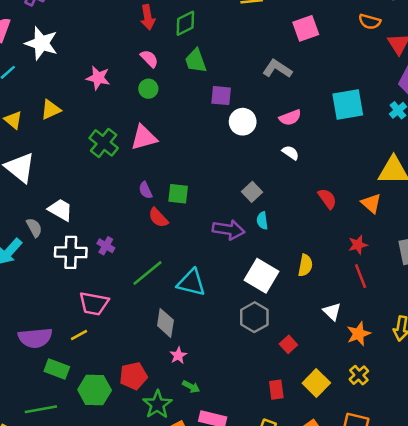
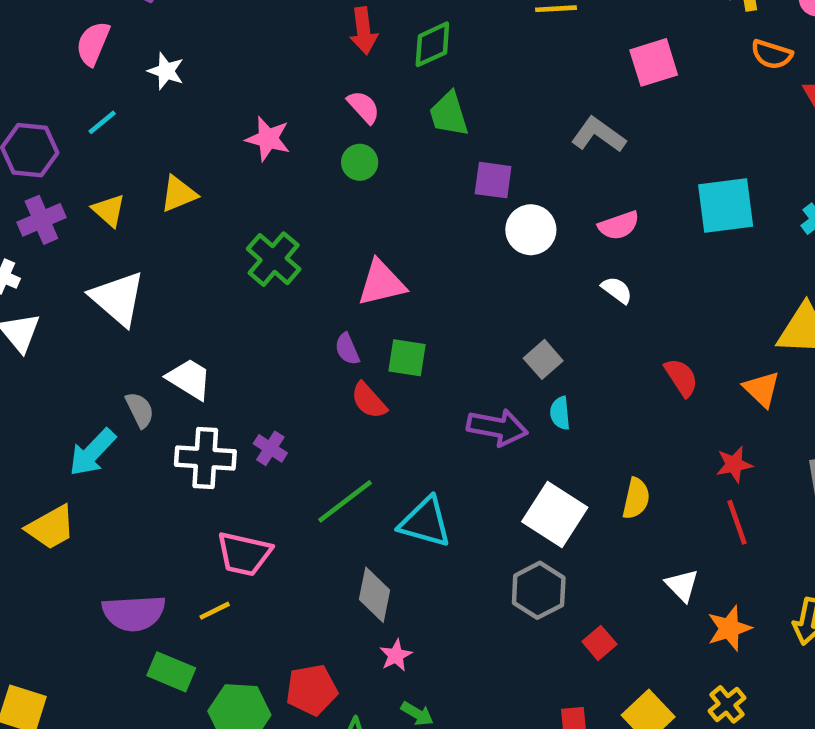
white star: (41, 43) -> (166, 71), size x0.6
pink triangle: (144, 138) -> (381, 283), moved

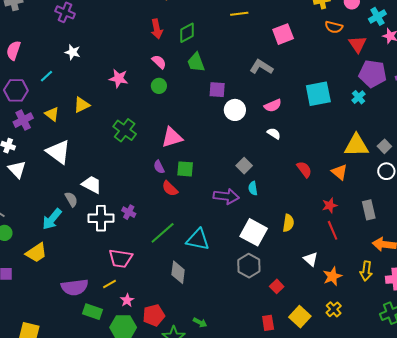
pink semicircle: (93, 43) -> (13, 50), moved
pink star: (396, 655) -> (127, 300), moved

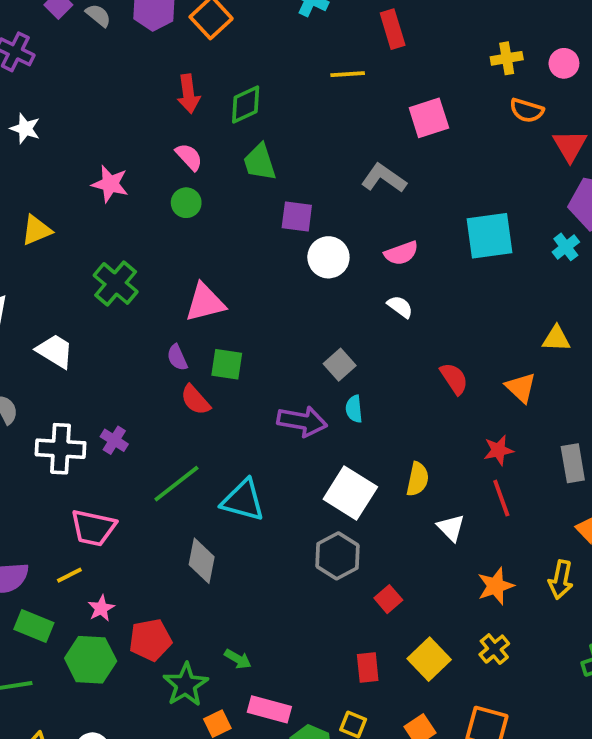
yellow triangle: (356, 145) -> (556, 339), size x0.6
white trapezoid: (92, 185) -> (55, 351), moved
white triangle: (311, 259) -> (451, 528), moved

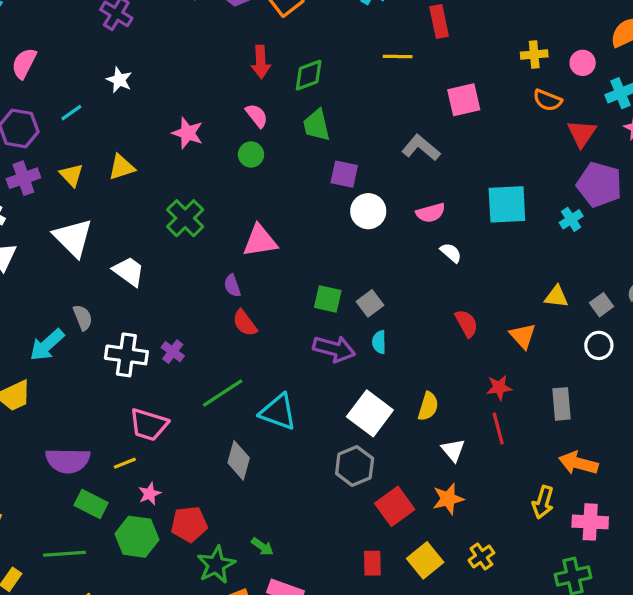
white semicircle: (400, 307) -> (451, 253), moved
green square: (227, 364) -> (328, 299), moved
orange star: (496, 586) -> (448, 499), moved
red square: (388, 599) -> (395, 506), size x1.6

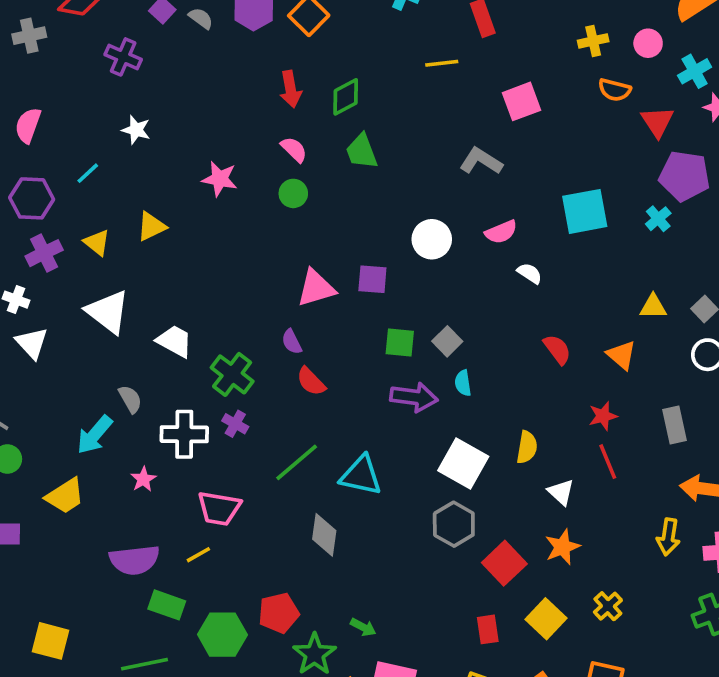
purple square: (344, 174) -> (372, 279), moved
green cross: (185, 218) -> (232, 374), moved
pink star: (150, 494) -> (143, 479), moved

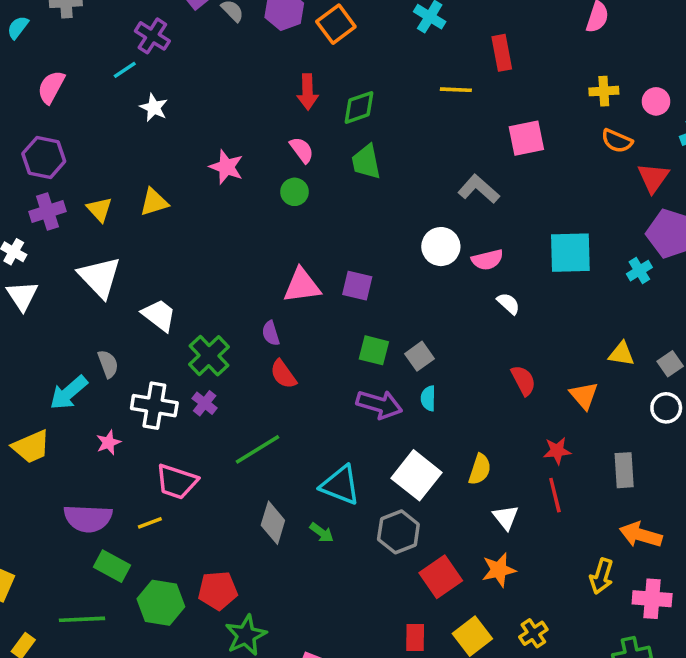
cyan line: (88, 173) -> (125, 70), moved
white circle: (432, 239) -> (441, 247), moved
cyan triangle: (361, 475) -> (340, 485), moved
green arrow: (363, 627) -> (322, 533), moved

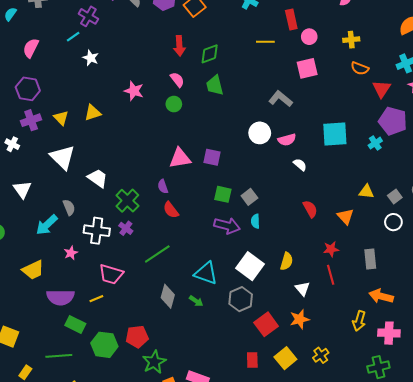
pink circle: (656, 101) -> (309, 37), moved
white triangle: (22, 296) -> (22, 189), moved
yellow trapezoid: (31, 447) -> (33, 270), moved

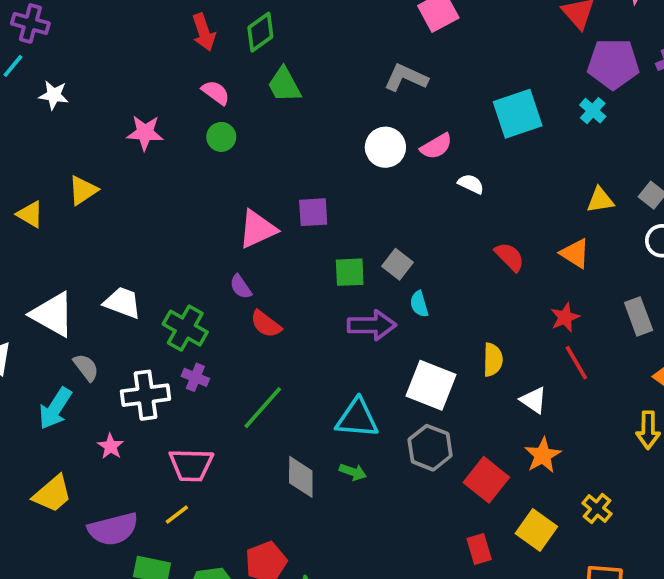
white triangle: (63, 157) -> (53, 314), moved

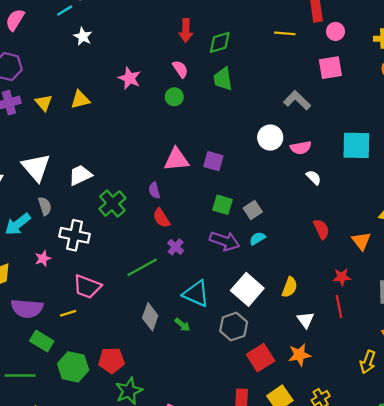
white trapezoid: (122, 303) -> (80, 175), turned -65
cyan semicircle: (419, 304) -> (257, 238), turned 56
purple cross: (195, 377) -> (176, 247), moved

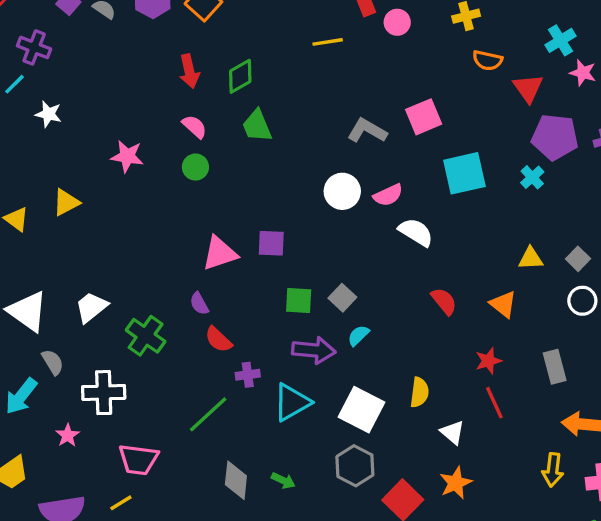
pink square: (330, 68) -> (424, 117), moved
white semicircle: (314, 177) -> (416, 232), size x1.5
purple cross: (176, 247) -> (248, 375), turned -35
cyan triangle: (196, 294) -> (292, 402), moved, turned -40

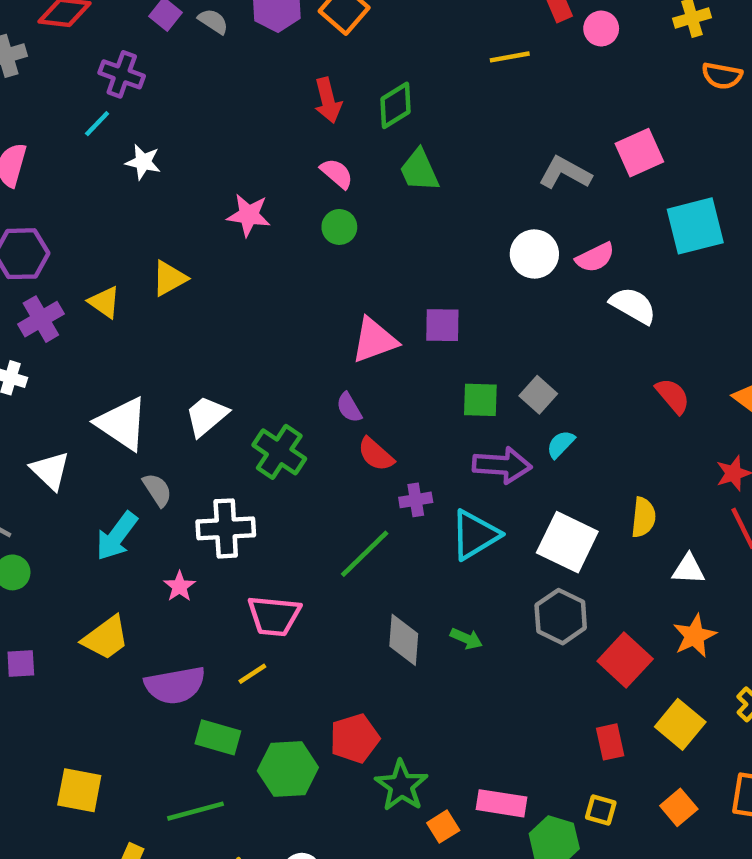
white triangle: (452, 432) -> (688, 569), turned -36

